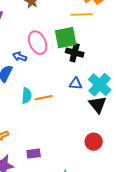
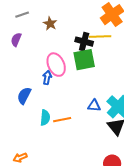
black cross: (75, 53) -> (84, 42), moved
blue arrow: (20, 57) -> (47, 78), moved, turned 80

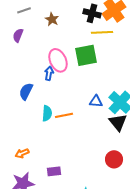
black cross: (84, 42) -> (92, 13), moved

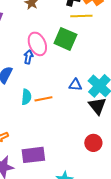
green square: (86, 55) -> (65, 39), turned 35
purple rectangle: (54, 171) -> (33, 155), size x1.6

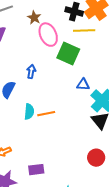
pink ellipse: (37, 44) -> (48, 35), moved
blue triangle: (75, 85) -> (83, 85), moved
purple rectangle: (33, 155) -> (36, 170), size x0.7

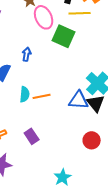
blue triangle: (83, 85) -> (79, 100), moved, size x1.5
purple rectangle: (36, 170) -> (32, 136), moved, turned 63

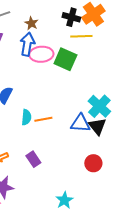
pink ellipse: (44, 17) -> (41, 54), moved, turned -70
blue arrow: (27, 54) -> (27, 44), moved, size x1.6

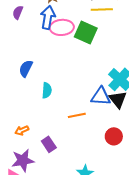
orange line: (43, 119) -> (77, 115), moved
purple rectangle: (33, 159) -> (49, 144), moved

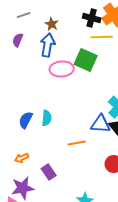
pink ellipse: (62, 27) -> (62, 69), moved
blue semicircle: (26, 68) -> (26, 120), moved

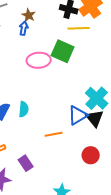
blue arrow: (48, 45) -> (24, 28), moved, size x0.6
blue triangle: (101, 124) -> (78, 115), turned -35

